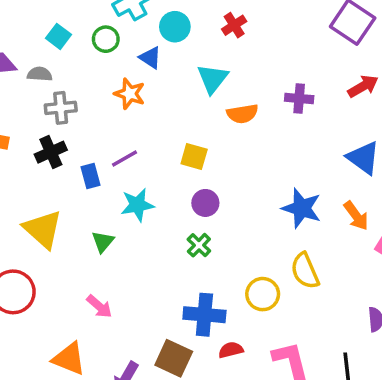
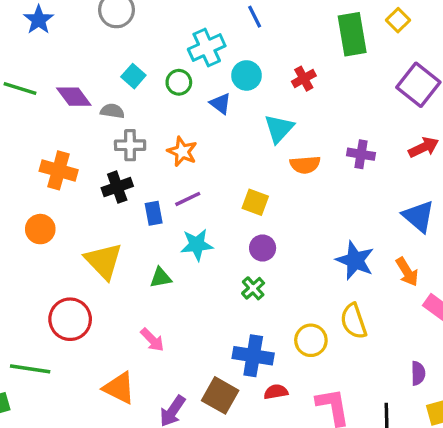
orange star: (130, 94) -> (182, 152), moved
green triangle: (103, 242) -> (161, 278), turned 35

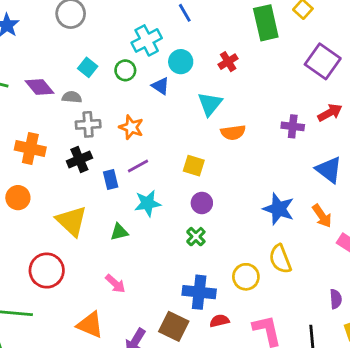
purple cross: (361, 154) -> (293, 126), moved

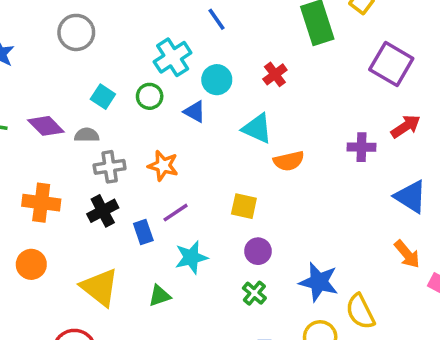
cyan triangle: (210, 104) -> (257, 128), turned -40
blue star: (279, 209) -> (319, 282), moved

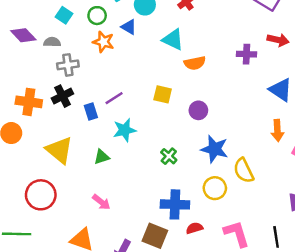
red arrow: (406, 126) -> (278, 40), turned 45
orange star: (163, 166) -> (103, 42), moved
orange cross: (41, 203) -> (29, 102), moved
purple circle: (258, 251) -> (198, 110), moved
orange arrow: (407, 254) -> (277, 130), turned 35

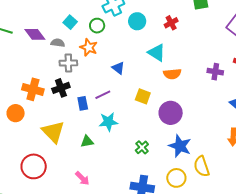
blue triangle: (129, 27) -> (118, 68), moved
orange star: (103, 42) -> (89, 47), moved
purple circle: (198, 110) -> (171, 113), size x1.5

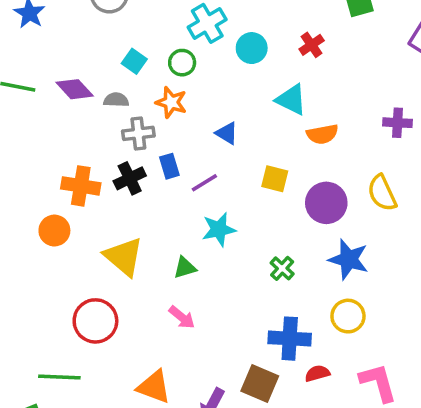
blue rectangle: (83, 103) -> (169, 166), moved
yellow semicircle: (202, 166) -> (382, 193), moved
pink arrow: (82, 178) -> (182, 317), moved

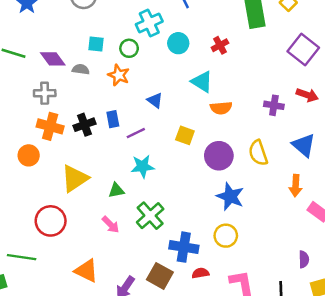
cyan square: (134, 61) -> (96, 44), turned -35
gray cross: (138, 133) -> (45, 93), moved
yellow triangle: (124, 257) -> (75, 178), turned 40
green cross: (282, 268) -> (150, 216), moved, size x1.6

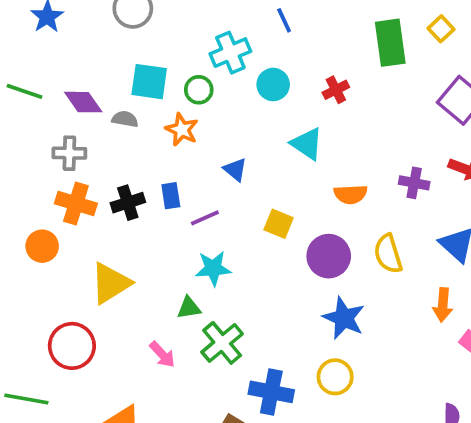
cyan square: (96, 44) -> (149, 82), size x1.5
orange semicircle: (221, 108) -> (351, 194), moved
green triangle: (116, 190) -> (189, 308), moved

